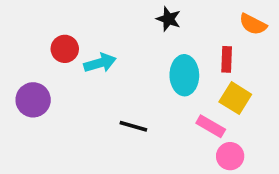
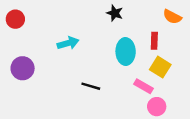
red circle: (65, 49) -> (15, 19), moved

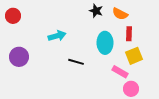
orange semicircle: (172, 17) -> (120, 14), moved
yellow square: (160, 67) -> (134, 56), turned 36
black line: (91, 86) -> (76, 62), moved

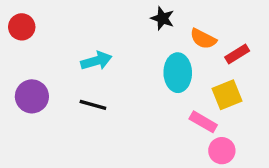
orange semicircle: (120, 14) -> (203, 39), moved
red rectangle: (129, 34) -> (237, 54), moved, turned 56
black line: (76, 62) -> (93, 105), moved

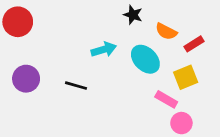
red circle: (22, 27) -> (18, 22), size x1.4
cyan arrow: (96, 61) -> (104, 50), moved
cyan ellipse: (178, 73) -> (145, 59), turned -44

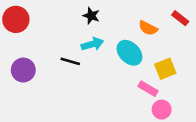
black star: (133, 15) -> (91, 16), moved
red rectangle: (194, 44) -> (180, 18), moved, turned 70
black line: (76, 86) -> (70, 61), moved

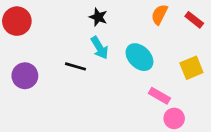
orange semicircle: (148, 28) -> (159, 14), moved, turned 90
cyan arrow: (92, 44) -> (100, 48), turned 75
yellow square: (165, 69) -> (191, 68), moved

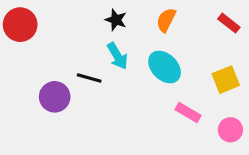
orange semicircle: (159, 14) -> (166, 20), moved
purple circle: (25, 76) -> (55, 97), moved
pink circle: (174, 118) -> (230, 130), moved

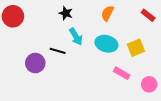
black star: (116, 20) -> (66, 13), moved
cyan ellipse: (165, 67) -> (106, 44), turned -30
yellow square: (226, 80) -> (136, 48), moved

